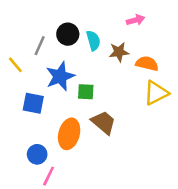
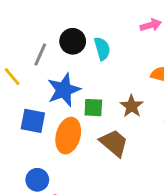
brown star: (119, 52) -> (132, 106), moved, turned -30
orange ellipse: (69, 134) -> (68, 136), moved

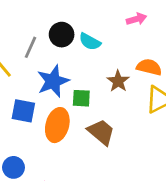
cyan semicircle: (102, 49) -> (90, 42), turned 135
brown star: (132, 106) -> (118, 81), moved
blue circle: (37, 180) -> (13, 167), moved

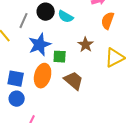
orange semicircle: (149, 67) -> (108, 21), moved, turned -84
blue square: (23, 111) -> (16, 79), moved
blue circle: (13, 167) -> (17, 99), moved

